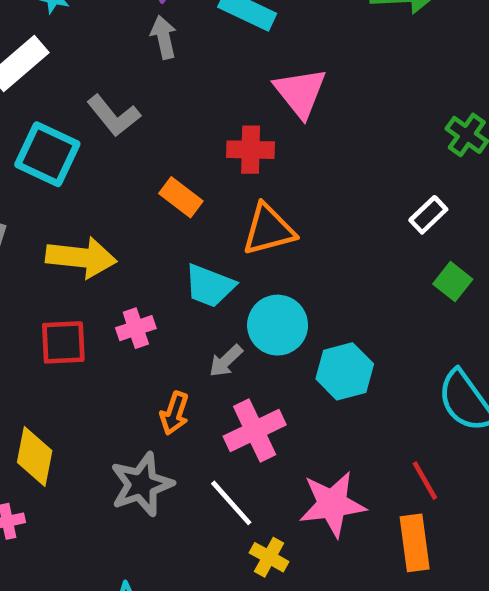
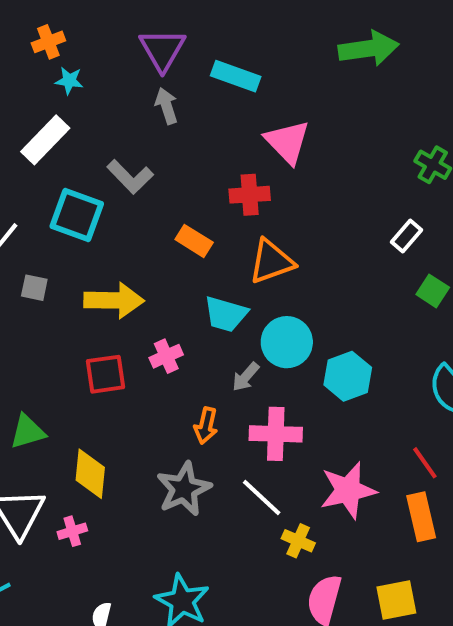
pink cross: (255, 431) -> (276, 434), turned 33

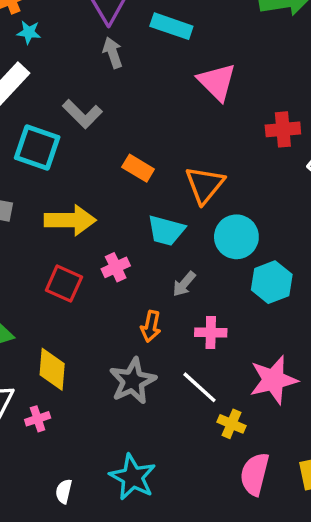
red cross: (250, 195) -> (283, 129), moved
orange triangle: (271, 262) -> (205, 185), turned -30
cyan circle: (287, 342) -> (236, 237), moved
red square: (106, 374) -> (64, 284), turned 33
pink cross: (276, 434) -> (211, 333), size x0.7

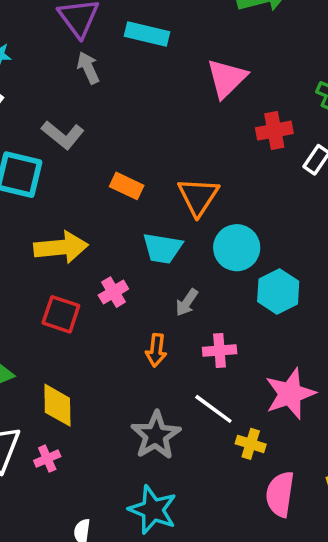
pink triangle: (217, 82) -> (227, 78), moved, turned 36
gray star: (133, 381) -> (156, 435), moved

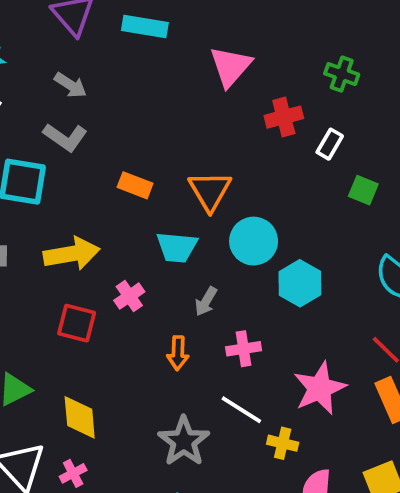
gray arrow: (88, 68) -> (71, 85), moved, turned 152

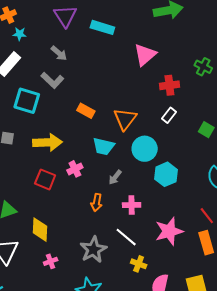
white rectangle: (330, 144) -> (169, 115), moved
yellow cross: (283, 443) -> (139, 264), moved
pink cross: (73, 473) -> (51, 261), moved

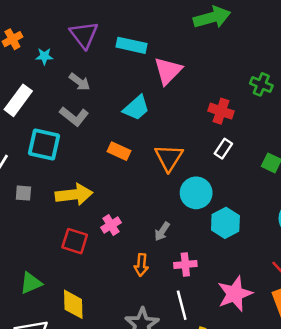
cyan star: (20, 34) -> (44, 56), moved
pink triangle: (145, 55) -> (168, 71), moved
red cross: (169, 85) -> (221, 111), turned 30
cyan trapezoid: (104, 146) -> (136, 108), moved, turned -50
white line: (126, 237) -> (182, 305), turned 40

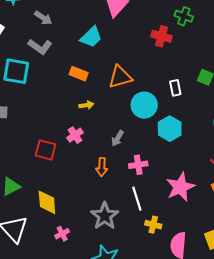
green cross: (261, 84) -> (184, 16), moved
white rectangle: (223, 149) -> (175, 88), moved, turned -42
orange triangle: (169, 158) -> (120, 77), turned 45
yellow arrow: (74, 195) -> (86, 105), moved, size x0.5

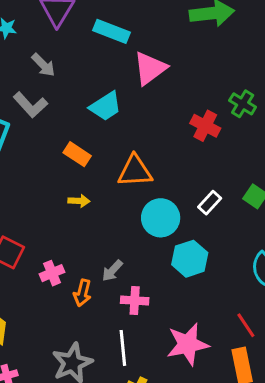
white rectangle: (175, 88) -> (210, 203), turned 42
pink cross: (75, 135) -> (52, 273), moved
gray arrow: (118, 138) -> (112, 271), moved

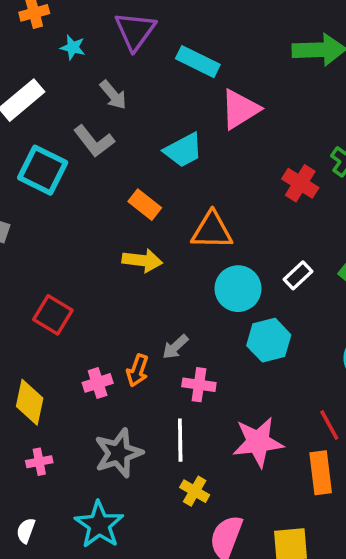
yellow arrow: (79, 201) -> (142, 260), size x1.5
pink cross: (52, 273) -> (98, 383), moved

